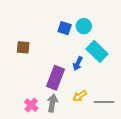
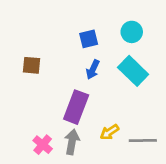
cyan circle: (84, 26) -> (132, 32), moved
blue square: (65, 28) -> (89, 39), turned -32
blue arrow: (78, 64) -> (93, 69), moved

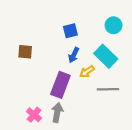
cyan circle: (132, 32) -> (113, 25), moved
yellow arrow: (109, 132) -> (87, 72), moved
gray line: (143, 140) -> (108, 89), moved

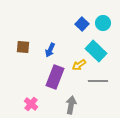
blue square: (70, 31) -> (82, 24), moved, turned -32
blue arrow: (74, 55) -> (50, 50), moved
gray arrow: (57, 112) -> (71, 105), moved

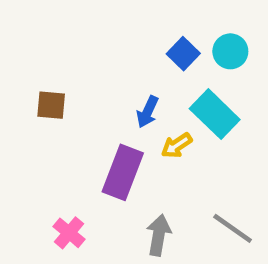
blue arrow: (50, 50) -> (147, 112), moved
gray line: (98, 81) -> (233, 228), moved, turned 36

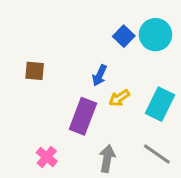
cyan circle: (230, 51) -> (155, 35), size x1.4
cyan rectangle: (215, 114) -> (160, 104), moved, turned 72

